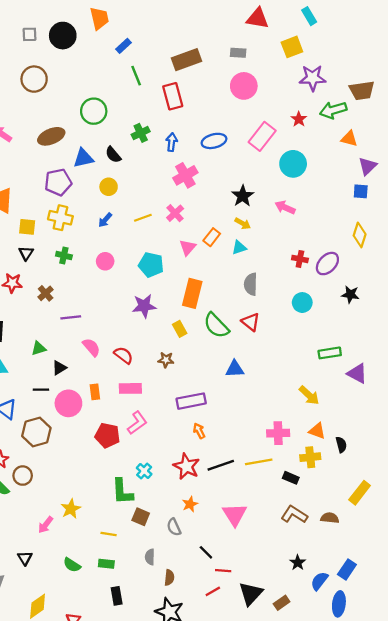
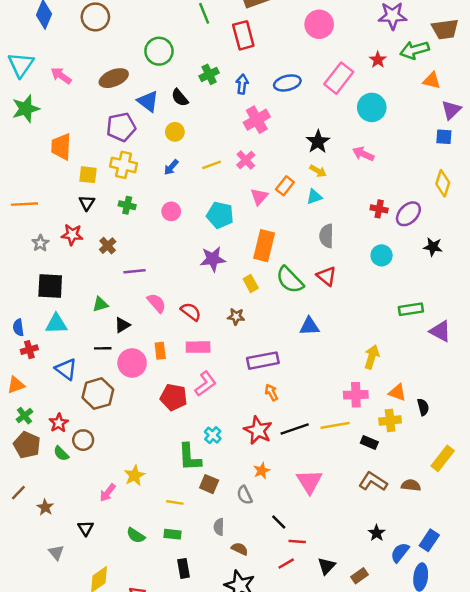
blue triangle: (83, 158) -> (148, 101), turned 50
yellow arrow: (309, 395) -> (372, 357), moved, turned -115
brown semicircle: (169, 578) -> (240, 549), turned -70
black triangle: (251, 594) -> (326, 566), size x0.7

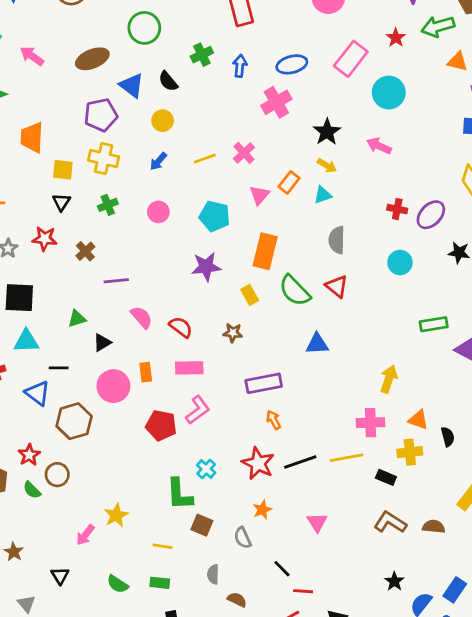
pink cross: (257, 120) -> (276, 102), moved
green cross: (127, 205) -> (108, 205), turned -35
black line: (103, 348) -> (59, 368), moved
pink triangle: (309, 482) -> (317, 522), size x0.7

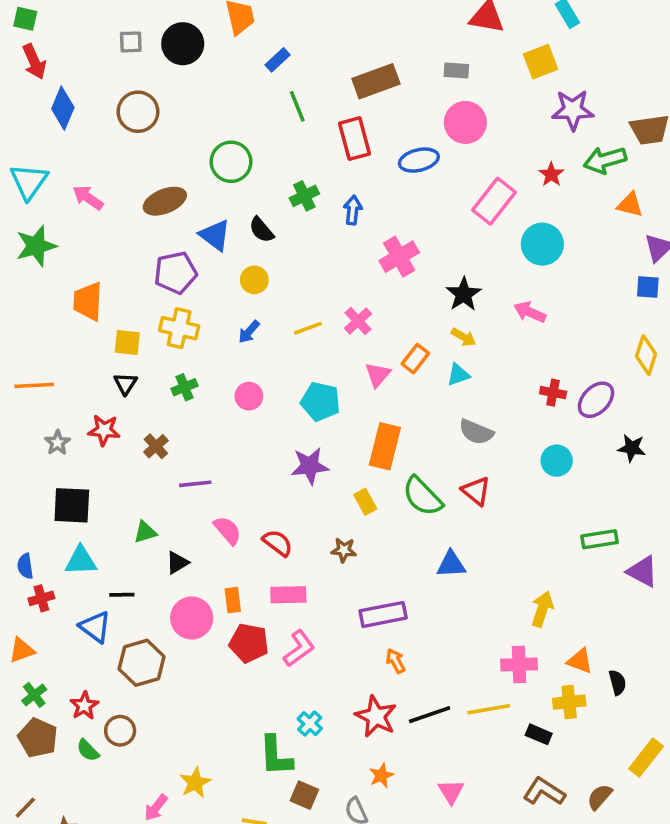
blue ellipse: (292, 64) -> (419, 160), moved
gray semicircle: (337, 240) -> (476, 432), turned -68
red pentagon: (161, 425) -> (249, 643), moved
brown semicircle: (434, 527) -> (600, 797), turned -55

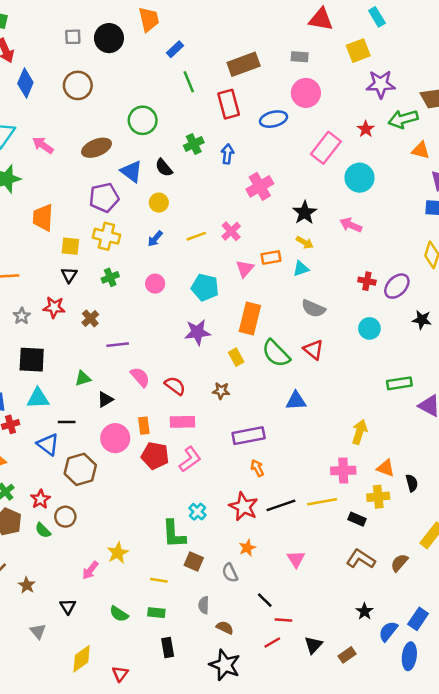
orange rectangle: (415, 359) -> (271, 257), turned 42

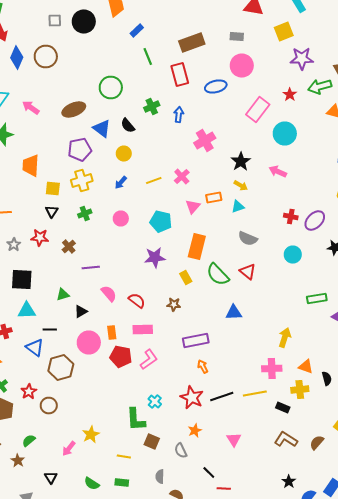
brown circle: (78, 85) -> (46, 56), moved
yellow cross: (106, 236) -> (82, 180), turned -30
green semicircle: (43, 530) -> (29, 440), moved, turned 96

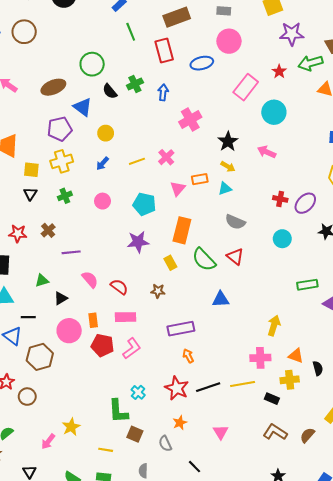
black semicircle: (128, 126) -> (110, 91), moved
red star: (40, 238) -> (18, 233), moved

